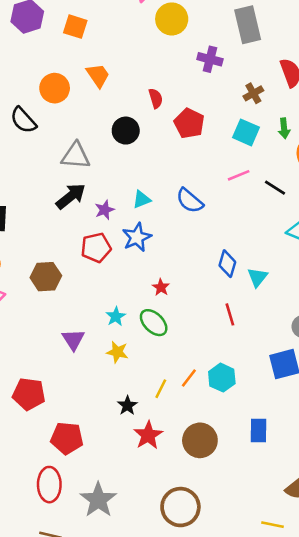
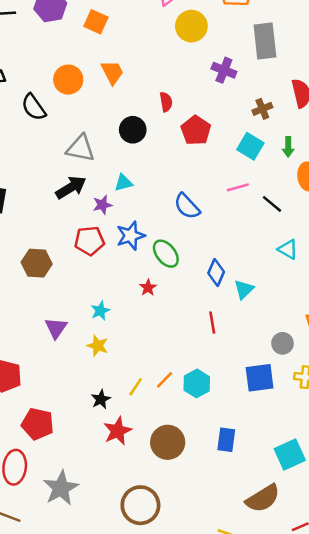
cyan triangle: (142, 199) -> (123, 183), moved
green ellipse: (154, 323) -> (166, 254), moved

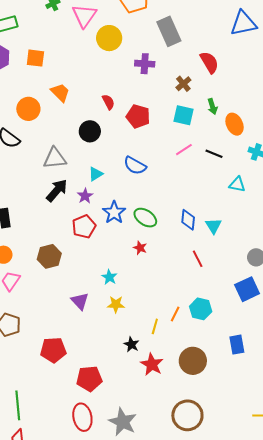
blue semicircle: (187, 206) -> (135, 166), moved

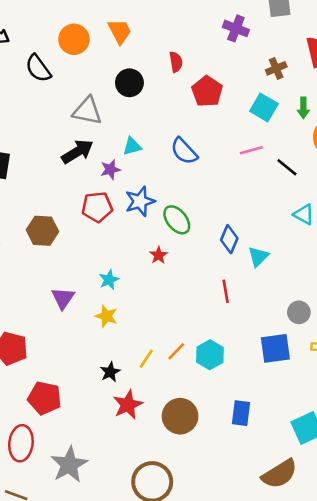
black circle: (90, 131) -> (129, 83), moved

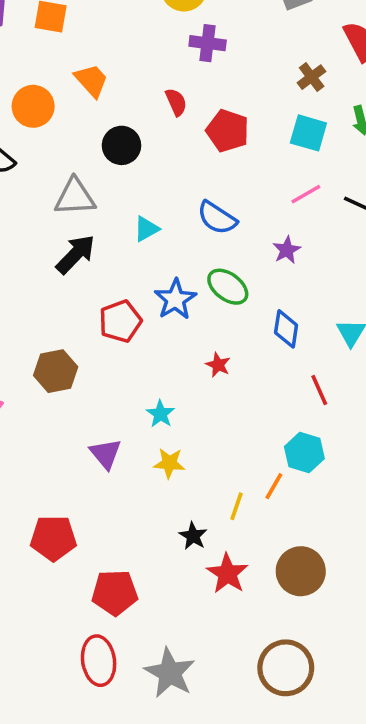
purple cross: (236, 28) -> (208, 43), moved
purple star: (110, 169) -> (287, 250), moved
green ellipse: (177, 220) -> (228, 287), moved
blue diamond: (229, 239) -> (286, 329), moved
cyan hexagon: (210, 355) -> (304, 453), moved

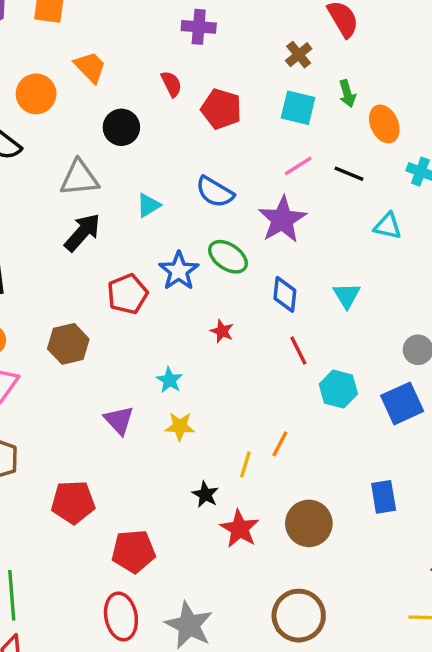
purple star: (287, 250) -> (282, 220), size x1.8
red line: (319, 390) -> (298, 351), moved
cyan hexagon: (304, 453) -> (338, 389), moved

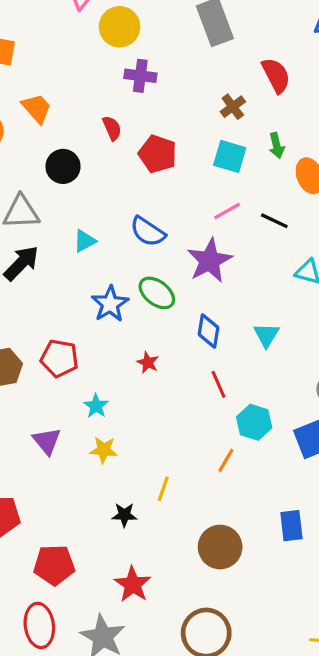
red pentagon: (128, 294) -> (59, 358), moved, turned 30
orange line: (280, 444) -> (226, 460), moved
black star: (205, 494) -> (124, 515), turned -30
red star: (240, 529) -> (133, 584), moved

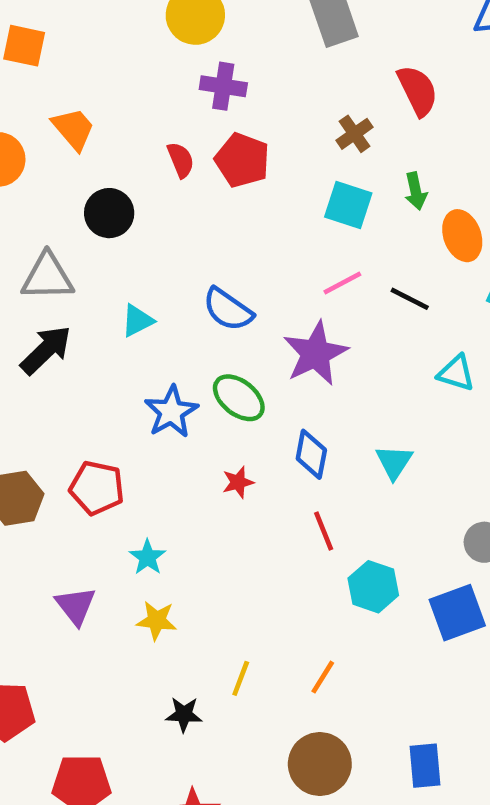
red pentagon: (158, 154) -> (242, 160), moved
red star: (148, 363) -> (238, 482), moved, turned 30
orange line: (226, 460) -> (323, 677), moved
blue rectangle: (291, 526) -> (425, 766), moved

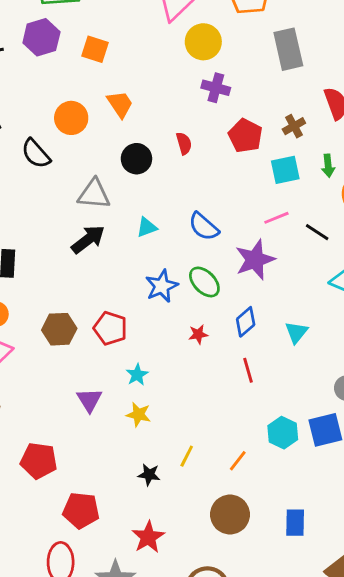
red semicircle: (181, 160) -> (184, 143), moved
red pentagon: (242, 160) -> (245, 136), moved
cyan square: (348, 205) -> (285, 170), turned -36
blue diamond: (311, 454) -> (246, 322), turned 32
cyan hexagon: (373, 587) -> (283, 433), moved

